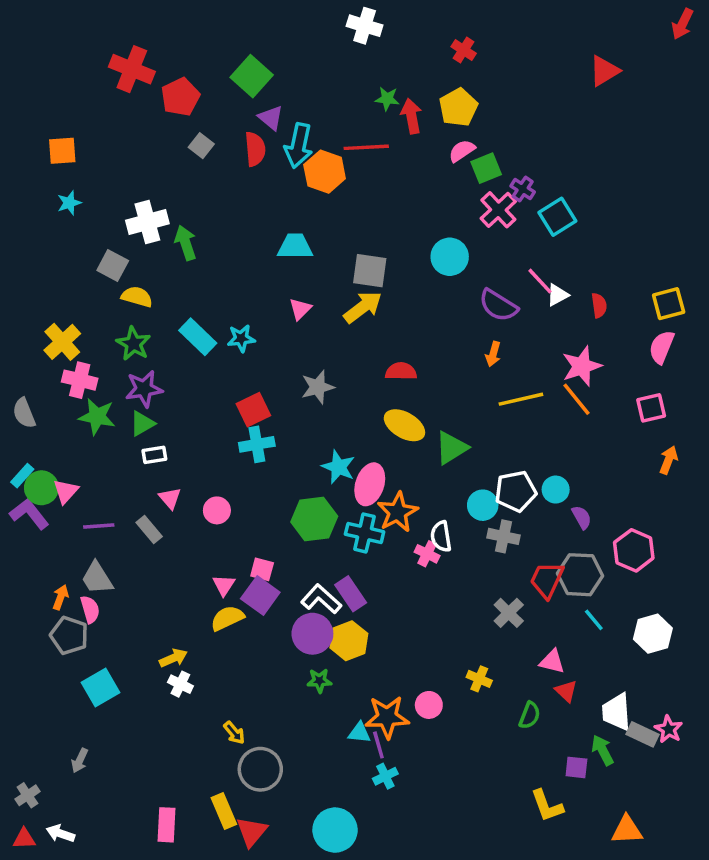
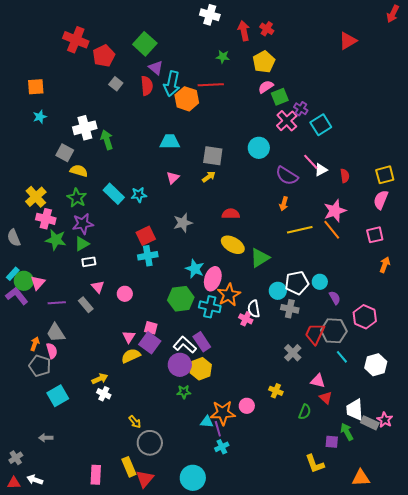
red arrow: (411, 116) -> (244, 31), moved
yellow arrow: (363, 307) -> (209, 177), size x0.6
gray arrow: (80, 761) -> (46, 438), turned 64

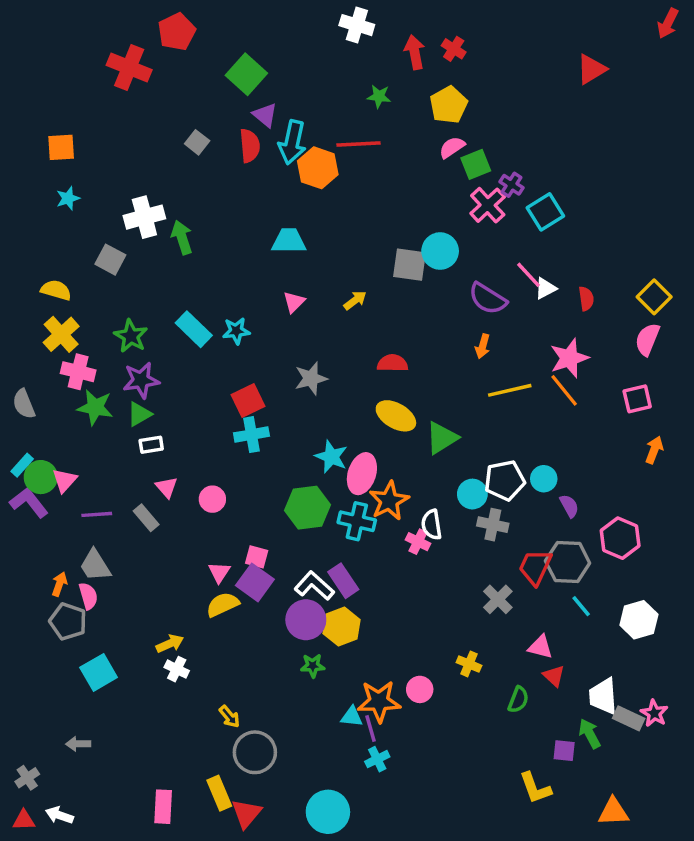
red pentagon: (104, 56) -> (177, 32), moved
gray square: (213, 156) -> (410, 265), moved
yellow semicircle: (79, 171) -> (56, 290), moved
yellow square: (385, 175) -> (654, 297), turned -30

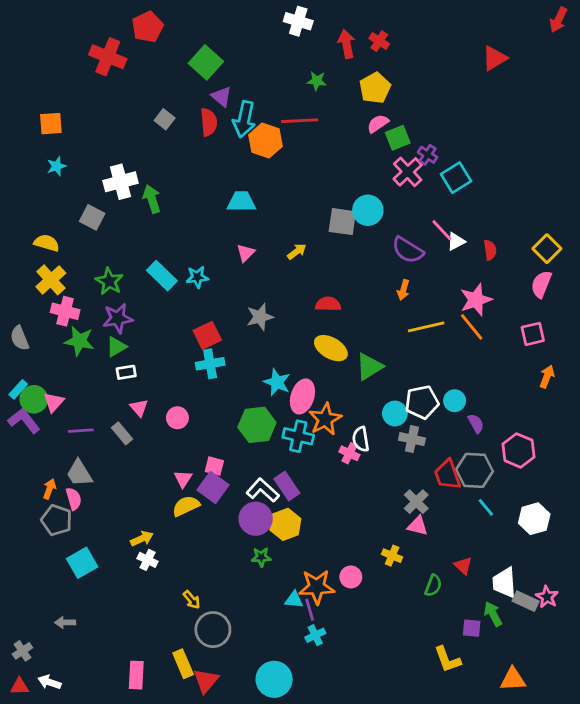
red trapezoid: (535, 567) -> (447, 475), turned -44
pink triangle: (540, 647) -> (418, 526), moved

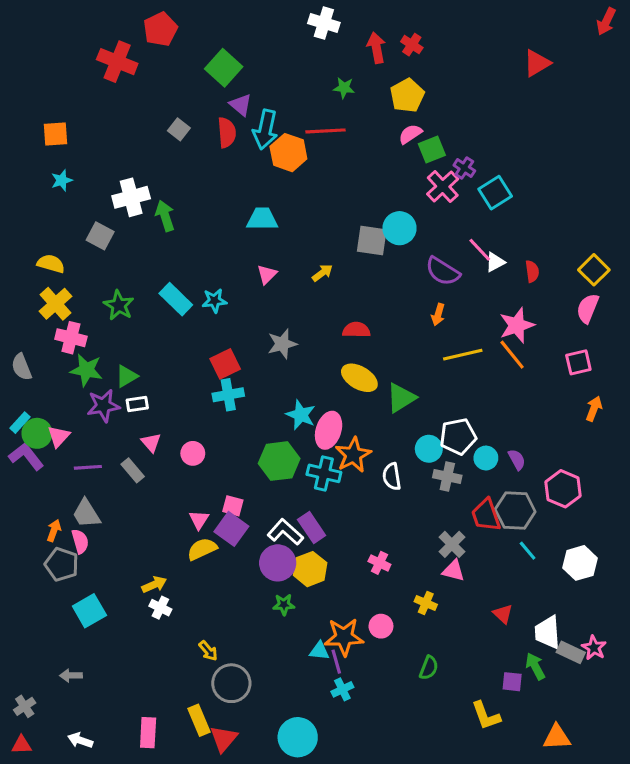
purple star: (118, 318) -> (103, 406), moved
cyan circle: (455, 401) -> (486, 458), moved
pink cross: (349, 453) -> (379, 563), moved
green semicircle: (433, 585) -> (429, 668), moved
white arrow: (49, 682) -> (80, 740), moved

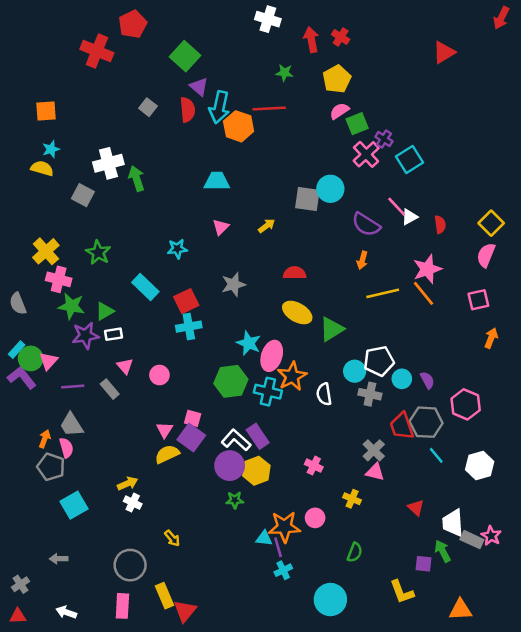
yellow semicircle: (51, 264) -> (42, 168), moved
cyan rectangle: (176, 299) -> (145, 287), moved
gray circle: (231, 683) -> (130, 565), moved
cyan circle: (298, 737) -> (330, 600), moved

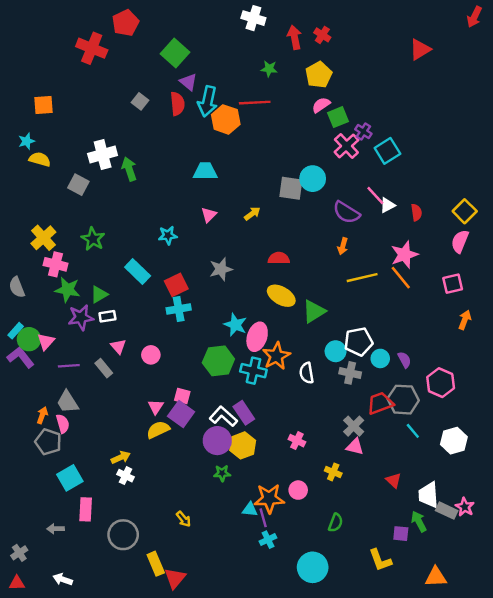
cyan star: (51, 149) -> (27, 141), moved
red trapezoid: (402, 426) -> (380, 403), turned 88
yellow arrow: (172, 538) -> (183, 519), moved
pink rectangle: (122, 606) -> (86, 509), moved

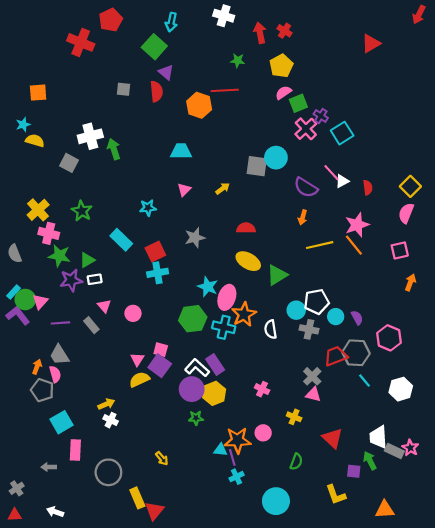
gray square: (140, 101) -> (123, 89), turned -32
cyan arrow: (208, 101) -> (171, 22), moved, size x0.7
red triangle: (394, 480) -> (332, 438), moved, size x1.5

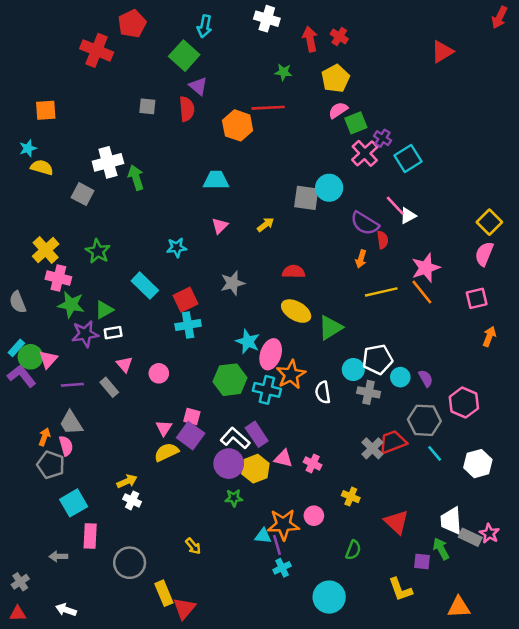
red semicircle: (368, 187) -> (383, 240), moved
red trapezoid: (336, 356) -> (393, 442), moved
pink triangle: (313, 394) -> (283, 458), moved

